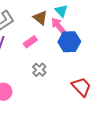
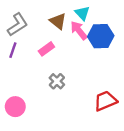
blue hexagon: (69, 42) -> (101, 36), moved
red trapezoid: (81, 87) -> (105, 101), turned -70

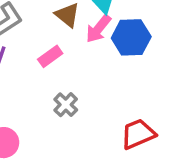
pink arrow: (79, 30) -> (98, 29), turned -102

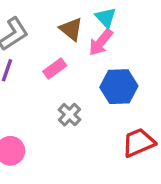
blue hexagon: (131, 37) -> (119, 87), moved

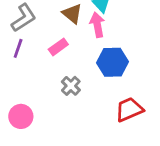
pink arrow: (101, 42) -> (97, 25), turned 130

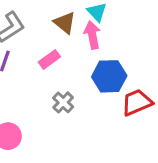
red trapezoid: (129, 109) -> (137, 102), moved

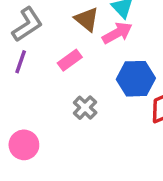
pink arrow: (92, 35) -> (117, 33), turned 72

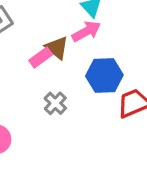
brown triangle: (87, 19) -> (57, 48), moved

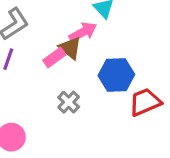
pink arrow: (86, 31) -> (83, 32), moved

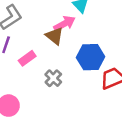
pink rectangle: (54, 58) -> (27, 58), moved

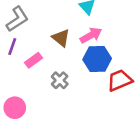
pink arrow: (64, 24) -> (91, 35), moved

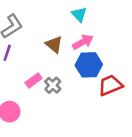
pink rectangle: (33, 60) -> (34, 80), moved

